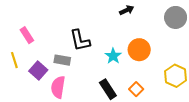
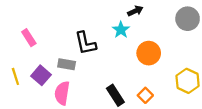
cyan star: (113, 56) -> (121, 30), moved
yellow line: (14, 60) -> (15, 76), moved

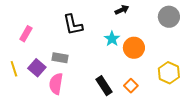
cyan star: (121, 30) -> (112, 39), moved
pink rectangle: (29, 38) -> (26, 34), turned 63
black L-shape: (85, 43) -> (73, 25), moved

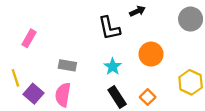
black L-shape: (73, 25) -> (109, 28), moved
cyan star: (112, 39) -> (113, 67), moved
purple square: (37, 68) -> (34, 94), moved

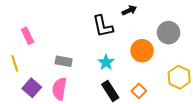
gray circle: (191, 19) -> (169, 33), moved
pink rectangle: (29, 38) -> (28, 36), turned -56
yellow line: (15, 78) -> (15, 63), moved

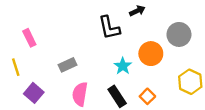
gray rectangle: (64, 61) -> (68, 65), turned -35
cyan star: (106, 62) -> (123, 66), moved
pink semicircle: (59, 89) -> (80, 94), moved

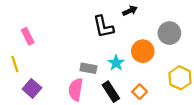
gray rectangle: (68, 65) -> (88, 68), moved, turned 35

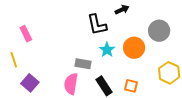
cyan star: (116, 63) -> (107, 50), moved
orange square: (140, 92) -> (131, 86), turned -32

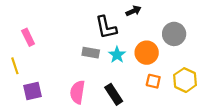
gray rectangle: (83, 64) -> (91, 53), moved
purple square: (30, 83) -> (32, 91), turned 36
orange square: (131, 86) -> (153, 81), moved

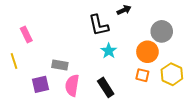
gray rectangle: (91, 53) -> (60, 65), moved
orange circle: (147, 53) -> (147, 52), moved
purple square: (32, 91) -> (40, 84), moved

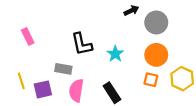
black L-shape: (99, 25) -> (82, 44), moved
gray circle: (162, 31) -> (156, 22), moved
yellow line: (14, 61) -> (21, 81), moved

